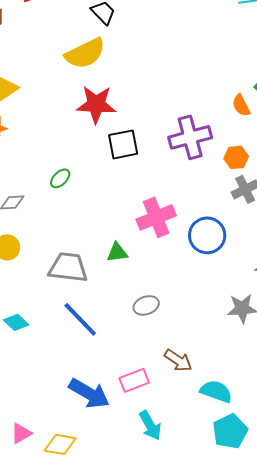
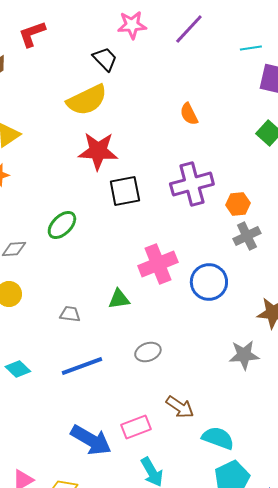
orange semicircle: (241, 105) -> (189, 114), moved
green ellipse: (60, 178) -> (62, 225), size x1.4
gray trapezoid: (68, 267) -> (70, 314), size x0.5
blue line: (80, 319) -> (82, 366), turned -66

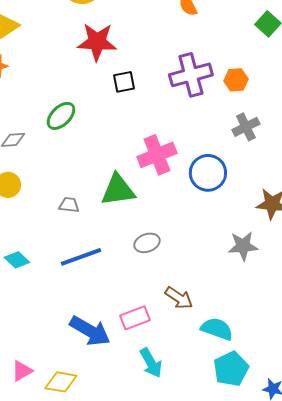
black square: (125, 191) -> (124, 82), size x0.7
orange hexagon: (238, 204) -> (236, 80), moved
green triangle: (119, 299) -> (118, 190), size x1.6

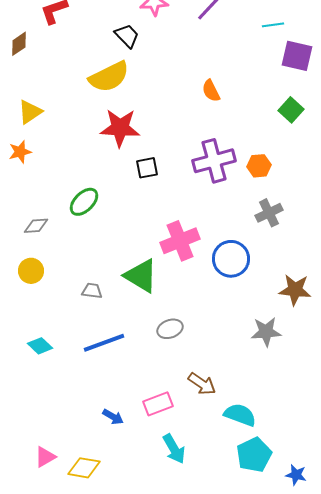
green triangle: (118, 190) -> (141, 276), turned 39
blue arrow: (90, 331) -> (113, 417), size x0.5

